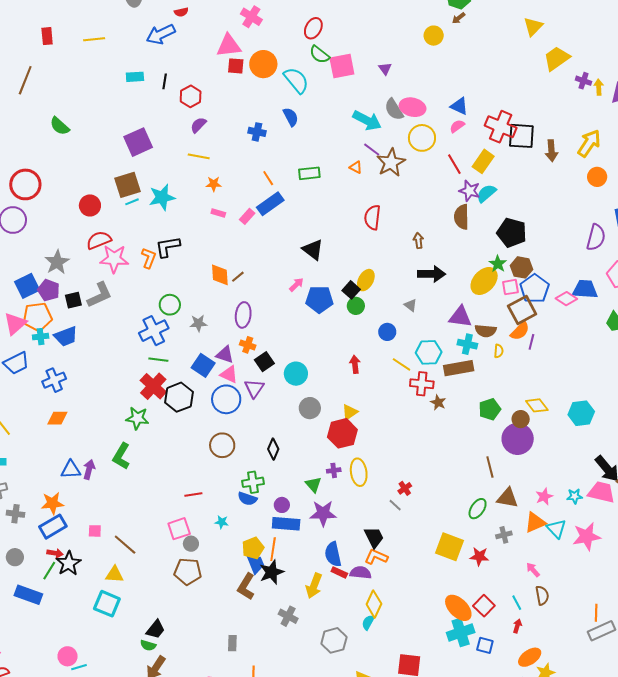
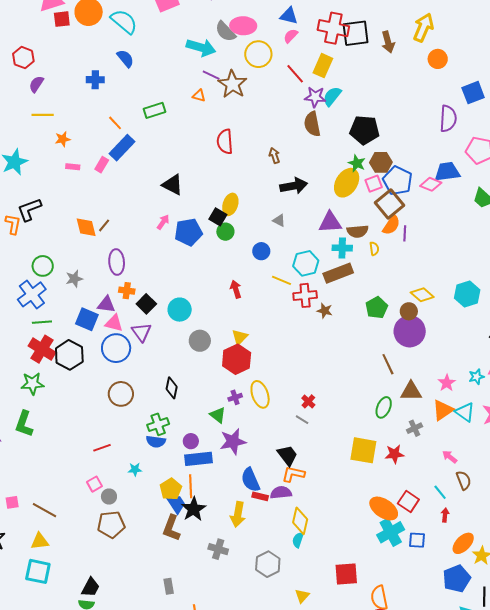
pink square: (179, 529) -> (94, 484), size x0.7

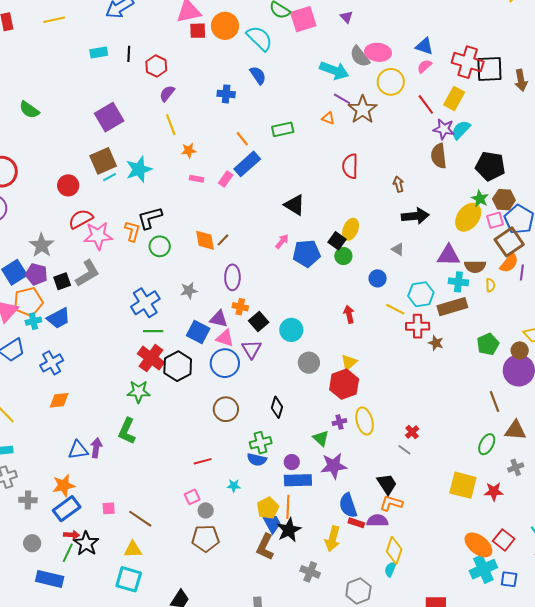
yellow line: (43, 115) -> (171, 125), turned 65
green circle: (43, 266) -> (160, 246), moved

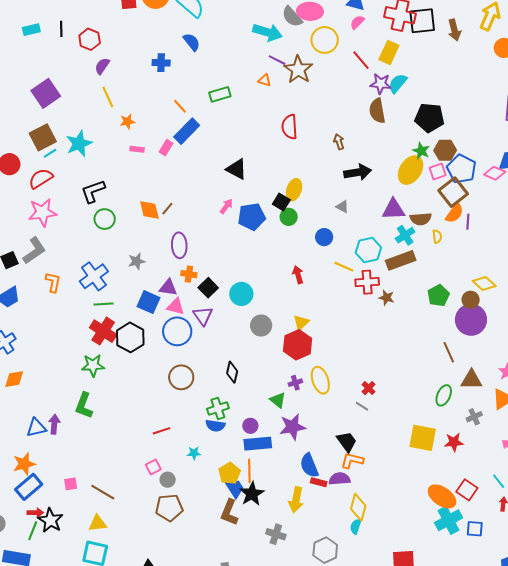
red semicircle: (81, 219) -> (41, 178), moved
orange L-shape: (132, 231) -> (53, 282), moved
cyan cross: (458, 282) -> (405, 235), turned -36

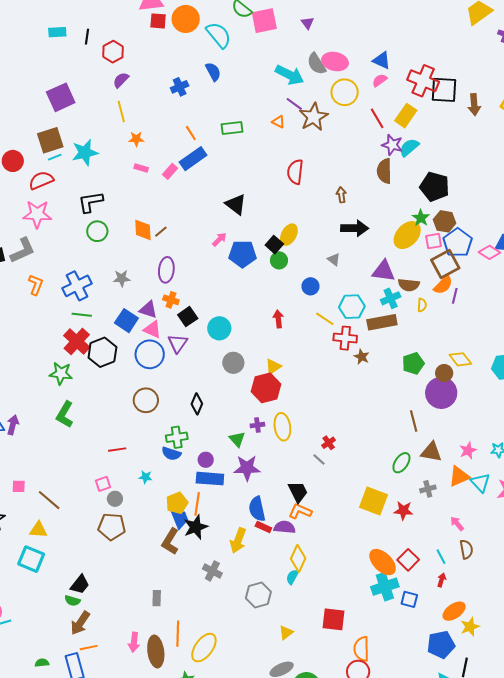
blue cross: (161, 63) -> (180, 87), turned -36
green L-shape: (84, 406) -> (65, 414), moved

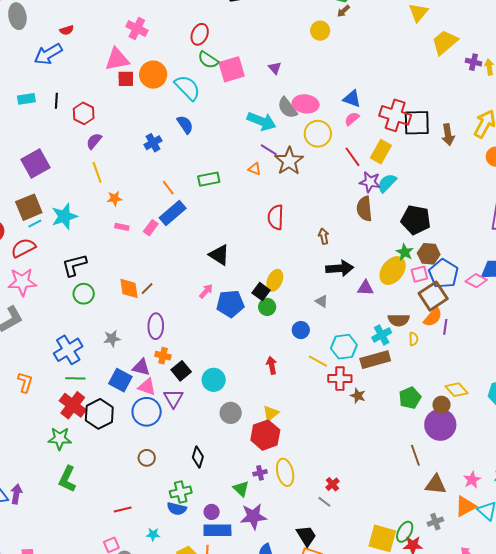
purple triangle: (384, 271) -> (366, 288), moved, size x0.7
orange L-shape: (36, 285) -> (25, 382), moved
brown circle: (146, 400) -> (147, 458), size x0.7
green ellipse: (401, 463) -> (405, 532), moved

